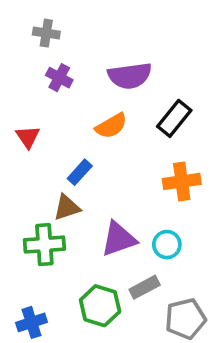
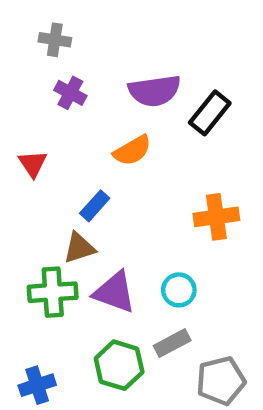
black rectangle: (174, 118) -> (210, 113), moved
purple triangle: (119, 239) -> (115, 292), moved, turned 39
cyan circle: (167, 245) -> (179, 290), moved

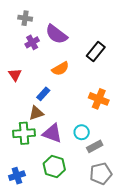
purple semicircle: (154, 91) -> (56, 34), moved, turned 45
purple cross: (70, 93) -> (32, 42), turned 32
orange cross: (216, 217) -> (99, 99), turned 30
gray rectangle: (172, 343) -> (95, 146), moved

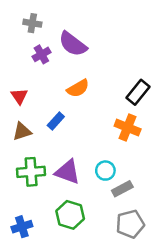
black rectangle: (96, 51) -> (138, 92), moved
brown triangle: (36, 113) -> (22, 131), moved

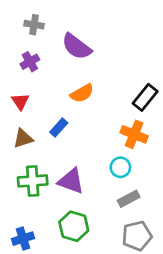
purple cross: (41, 54) -> (30, 62), moved
cyan circle: (105, 171) -> (120, 167), moved

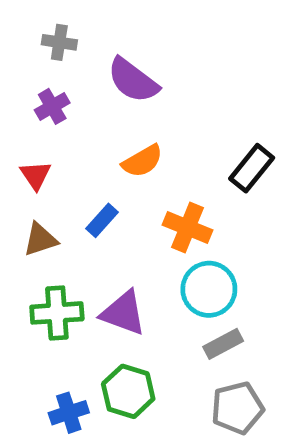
orange cross: (134, 134) -> (188, 228), moved
cyan circle: (120, 167) -> (209, 289), size x1.5
blue cross: (23, 239) -> (69, 413), moved

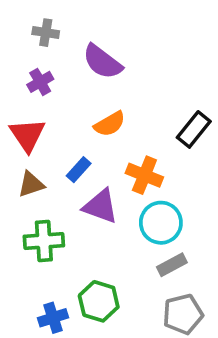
red triangle: (36, 175) -> (27, 135), size x1.5
purple triangle: (123, 313) -> (101, 206), moved

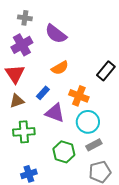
purple cross: (40, 82) -> (22, 45), size x1.5
green hexagon: (99, 301) -> (64, 152), moved

